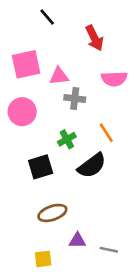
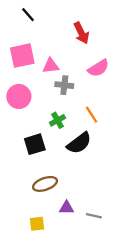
black line: (47, 17) -> (28, 15), moved
pink semicircle: (114, 79) -> (98, 68), turned -30

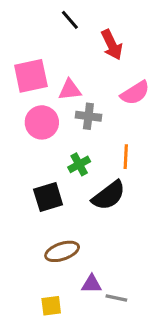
black line: (28, 15) -> (70, 20), moved
pink circle: (19, 96) -> (42, 122), moved
orange line: (92, 115) -> (126, 157), turned 36
gray line: (94, 216) -> (116, 298), moved

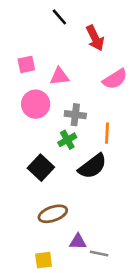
pink square: (31, 76) -> (26, 64), size x0.6
gray cross: (88, 116) -> (75, 115), moved
black square: (48, 197) -> (41, 168), turned -30

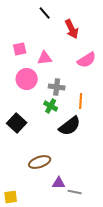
green cross: (67, 140) -> (51, 106), turned -32
black square: (41, 168) -> (17, 123), moved
yellow square: (44, 260) -> (11, 197), moved

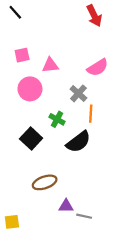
black line: (45, 13) -> (15, 12), moved
red arrow: (72, 29) -> (94, 16), moved
gray cross: (57, 87) -> (78, 93), moved, turned 35
black square: (17, 123) -> (31, 138), moved

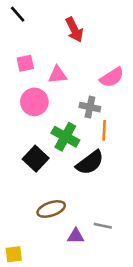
red arrow: (94, 16) -> (74, 30), moved
gray cross: (78, 93) -> (90, 107), turned -30
green cross: (57, 119) -> (65, 137), size x1.5
gray line: (84, 216) -> (103, 226), moved

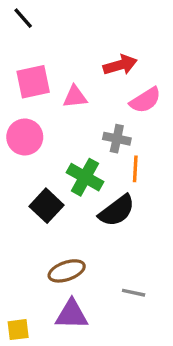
red arrow: (74, 30) -> (120, 65), moved, turned -80
pink square: (25, 63) -> (33, 82), size x1.5
pink circle: (34, 102) -> (25, 137), moved
purple triangle: (76, 236) -> (72, 314), moved, size x1.5

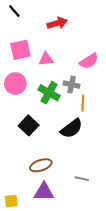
red arrow: (120, 65) -> (57, 23), moved
green cross: (85, 177) -> (49, 93), moved

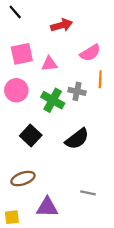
pink semicircle: (89, 61) -> (90, 53), moved
orange line: (83, 103) -> (100, 79), moved
brown ellipse: (41, 165) -> (23, 179), moved

